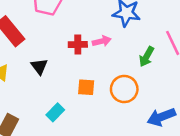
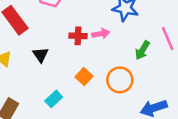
orange square: (86, 87) -> (84, 77), turned 35

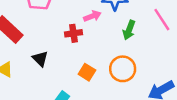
pink arrow: (101, 34) -> (92, 16), moved
green arrow: (142, 50) -> (129, 30), moved

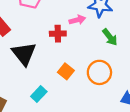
green arrow: (129, 30) -> (110, 37), turned -66
black triangle: (40, 59) -> (24, 54), size x1.6

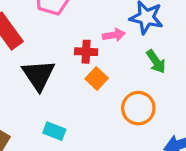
orange square: (66, 71) -> (97, 78), moved
cyan rectangle: (39, 94) -> (54, 131), turned 63

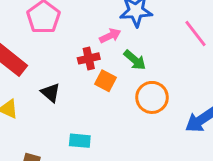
green arrow: (156, 62) -> (135, 60), moved
black triangle: (38, 75) -> (50, 93), size x0.6

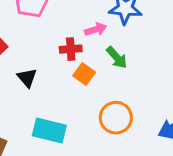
orange circle: (152, 97) -> (116, 118), moved
cyan rectangle: (80, 141) -> (49, 130), size x1.5

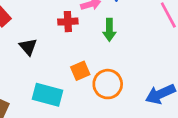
green arrow: (117, 58) -> (109, 30), turned 40
orange square: (84, 74) -> (80, 71), moved, turned 30

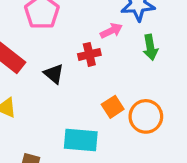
green arrow: (109, 30) -> (150, 47), moved
black triangle: (28, 47) -> (54, 74), moved

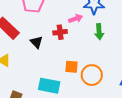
orange square: (113, 107) -> (71, 67), turned 32

